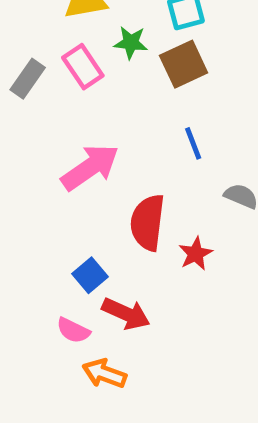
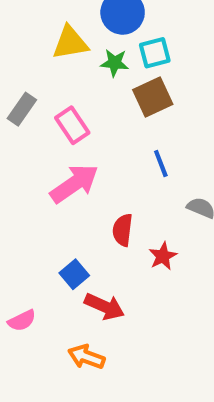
green star: (131, 43) -> (115, 63), moved
pink rectangle: (83, 67) -> (72, 125), moved
red semicircle: (148, 222) -> (123, 230), size x0.7
pink semicircle: (73, 330) -> (22, 321), moved, turned -52

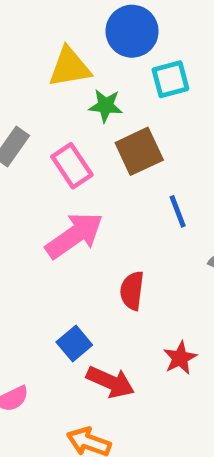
green star: (115, 63) -> (106, 106), moved
brown square: (153, 97) -> (139, 151), moved
red star: (163, 256) -> (180, 358), moved

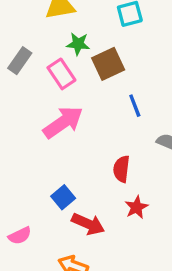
green star: (106, 106) -> (78, 44), moved
red semicircle: (132, 291) -> (121, 169), moved

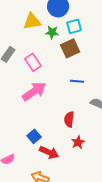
green star: (78, 44) -> (52, 32), moved
brown square: (108, 64) -> (70, 48), moved
blue line: (135, 106) -> (77, 81), turned -64

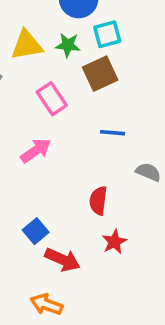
yellow triangle: (32, 21) -> (27, 45), moved
pink rectangle: (33, 62) -> (52, 99), moved
pink arrow: (34, 91) -> (36, 151), size x0.7

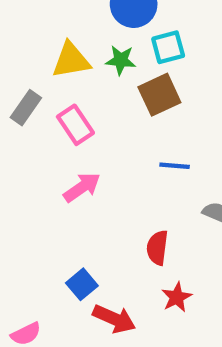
pink rectangle: (52, 99) -> (75, 125), moved

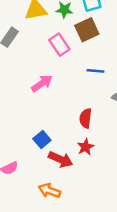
pink rectangle: (75, 125) -> (59, 45), moved
red star: (177, 297) -> (86, 147), moved

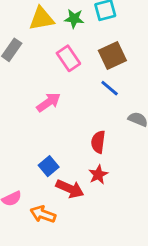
brown square: (87, 30) -> (112, 55), moved
blue line: (96, 71) -> (110, 88), turned 35
orange arrow: (49, 191) -> (43, 214), moved

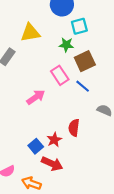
green star: (74, 19) -> (66, 45), moved
pink rectangle: (68, 58) -> (60, 75), moved
red star: (98, 175) -> (54, 140), moved

